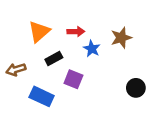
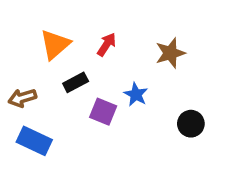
red arrow: (76, 32) -> (107, 45), turned -56
blue star: (92, 49) -> (136, 94), moved
blue rectangle: (42, 96) -> (34, 141), moved

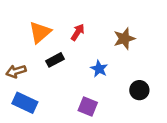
purple square: (103, 112) -> (88, 107), moved

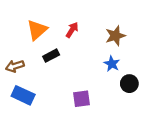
blue star: (99, 69) -> (112, 64), moved
purple square: (88, 107) -> (81, 99), turned -30

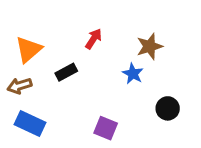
orange triangle: (37, 30) -> (28, 49), moved
blue star: (112, 64) -> (133, 74), moved
purple square: (81, 99) -> (106, 128), turned 30

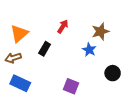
black rectangle: (66, 72) -> (45, 49), turned -32

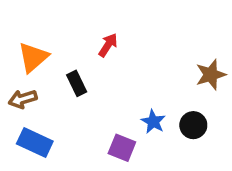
brown star: (100, 31) -> (211, 75), moved
black rectangle: (45, 49) -> (77, 83), turned -56
blue star: (89, 50) -> (153, 122), moved

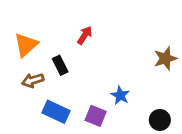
brown arrow: (23, 99) -> (33, 80), moved
black circle: (193, 125) -> (160, 120), moved
blue rectangle: (35, 143) -> (56, 112), moved

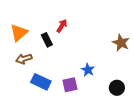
brown star: (165, 58) -> (121, 43), turned -30
black rectangle: (60, 65) -> (47, 40), moved
purple square: (96, 116) -> (70, 85), turned -35

